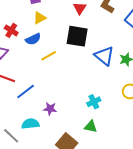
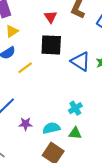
purple star: (50, 109) -> (25, 124), moved
cyan semicircle: (30, 124) -> (51, 128), moved

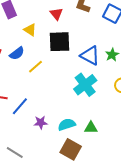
yellow triangle: (12, 31) -> (30, 30), moved, turned -48
cyan cross: (75, 108) -> (85, 85), moved, size x1.6

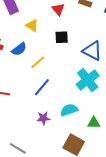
black square: (59, 42) -> (62, 37), size x0.6
blue line: (20, 106) -> (42, 87), moved
cyan semicircle: (67, 124) -> (69, 110), moved

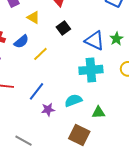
black square: (62, 37) -> (63, 28), turned -32
cyan cross: (88, 80) -> (91, 70), turned 35
blue line: (42, 87) -> (36, 91), moved

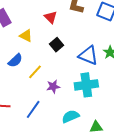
purple star: (48, 110) -> (53, 87), moved

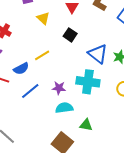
black square: (56, 45) -> (70, 35), turned -32
blue semicircle: (15, 60) -> (21, 69), moved
purple star: (53, 87) -> (59, 88), moved

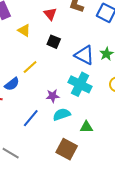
cyan cross: (88, 82) -> (80, 84), turned 30
blue line: (30, 91) -> (31, 118), moved

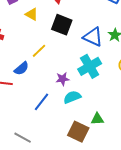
black square: (54, 42) -> (62, 25), size x1.5
cyan cross: (80, 84) -> (90, 66), turned 35
green triangle: (86, 127) -> (97, 119), moved

